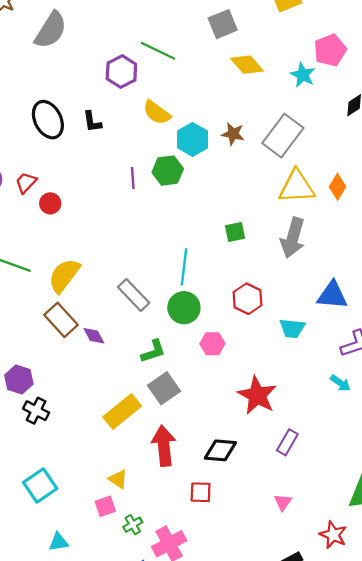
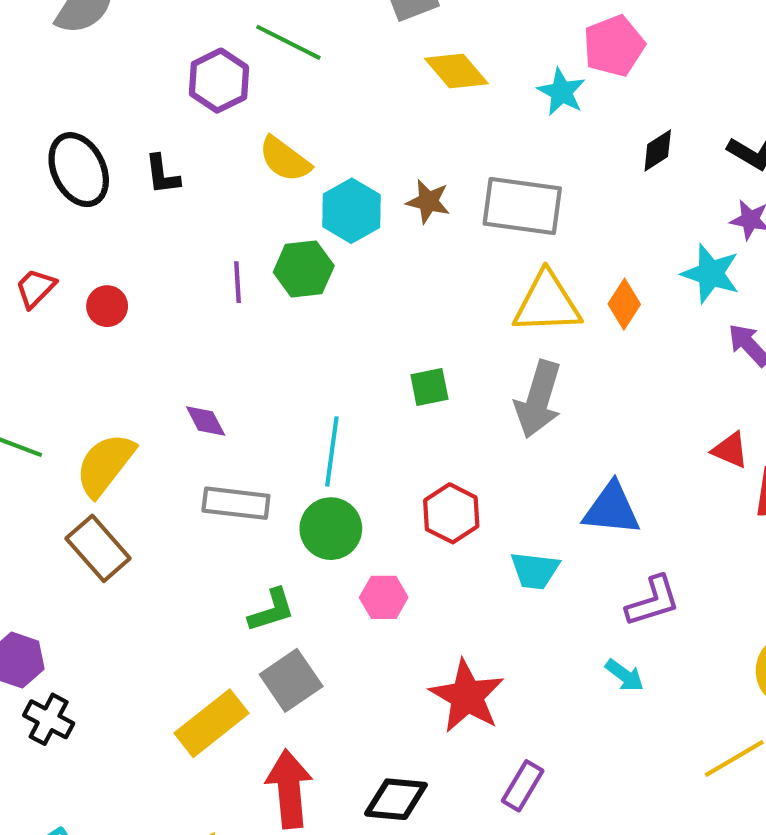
gray rectangle: (283, 136) -> (522, 206), turned 60
red circle: (50, 203) -> (107, 306), moved
gray rectangle: (134, 295) -> (236, 503), turned -40
purple diamond: (94, 336) -> (206, 421), moved

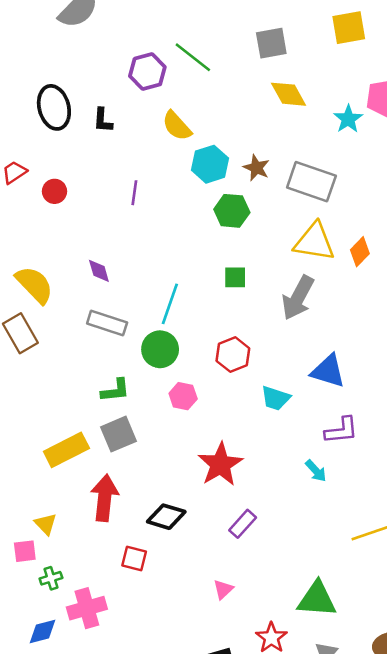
green hexagon: (304, 269) -> (232, 211), moved
yellow semicircle: (105, 465) -> (34, 285), turned 87

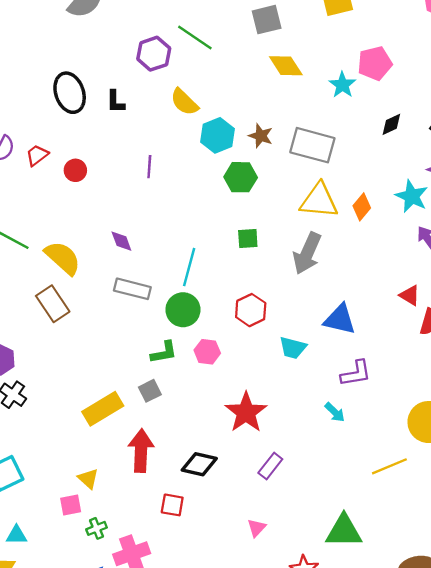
green L-shape: (115, 390) -> (164, 352), moved
gray square: (119, 434) -> (150, 391), size x0.7

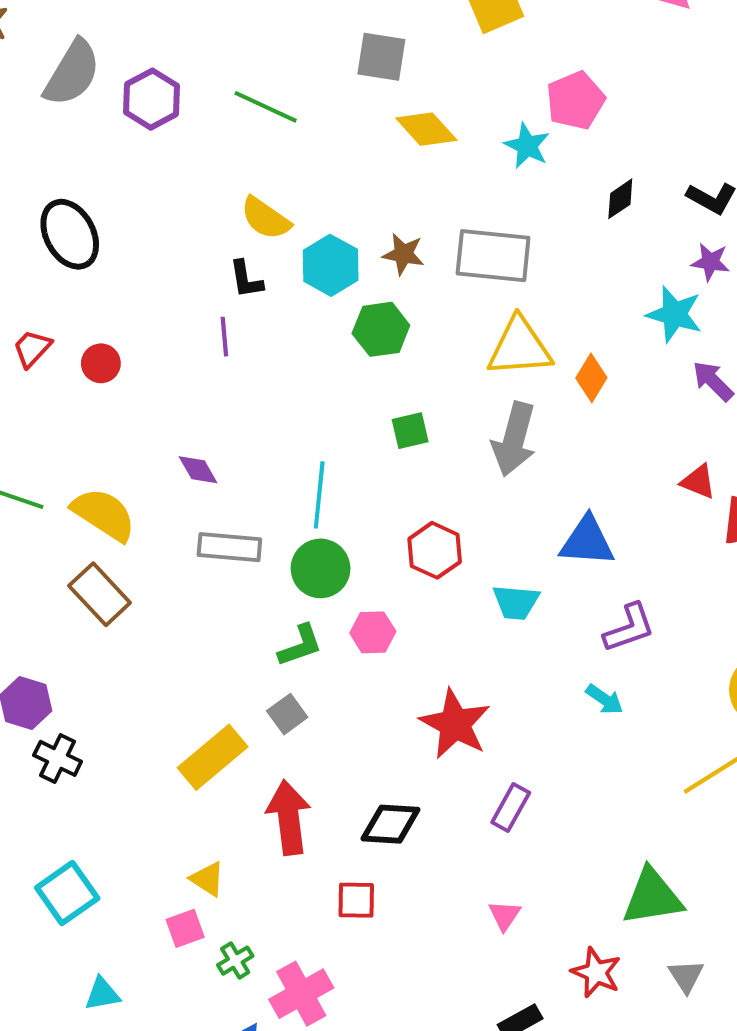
gray square: (267, 20) -> (381, 57), turned 32
purple hexagon: (154, 54) -> (152, 99), moved
black L-shape: (115, 102) -> (246, 279), moved
orange diamond: (362, 207) -> (591, 378), moved

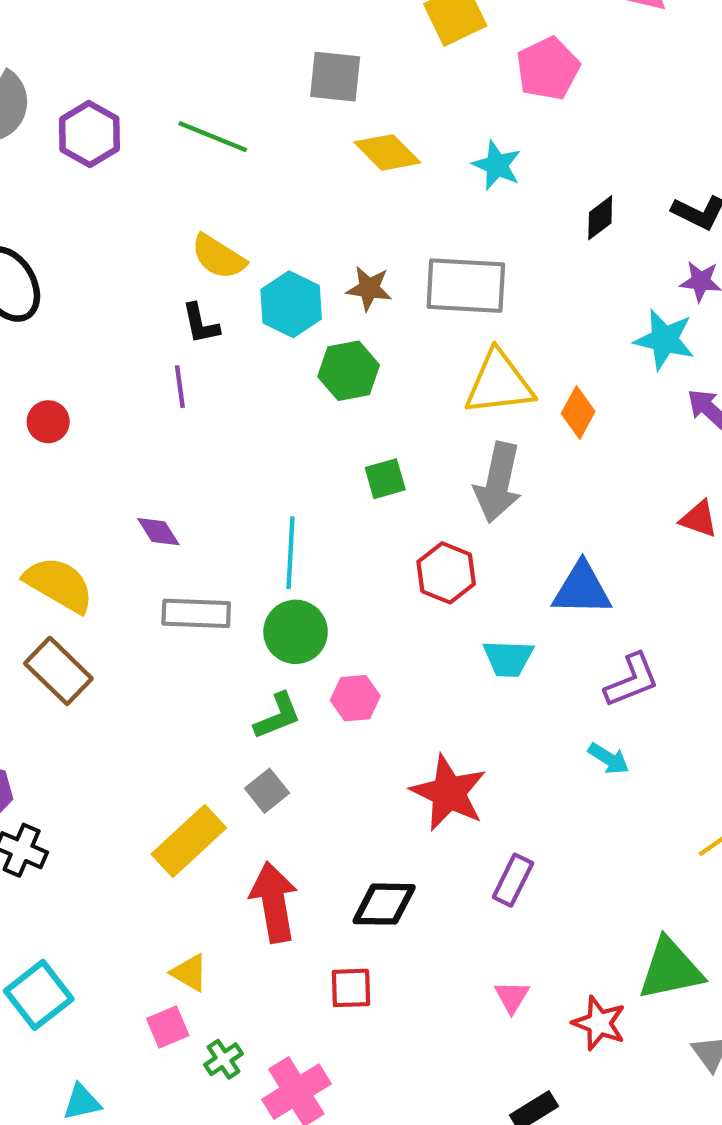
pink pentagon: (575, 100) -> (548, 69), moved
red hexagon: (435, 550) -> (446, 573), moved
red star: (596, 972) -> (599, 1023), moved

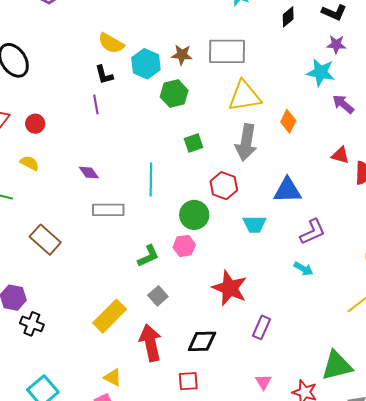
orange diamond: (578, 412) -> (288, 121), moved
yellow semicircle: (59, 585) -> (30, 163), moved, size x0.6
green circle: (296, 632) -> (194, 215), moved
gray square: (267, 791) -> (158, 296), moved

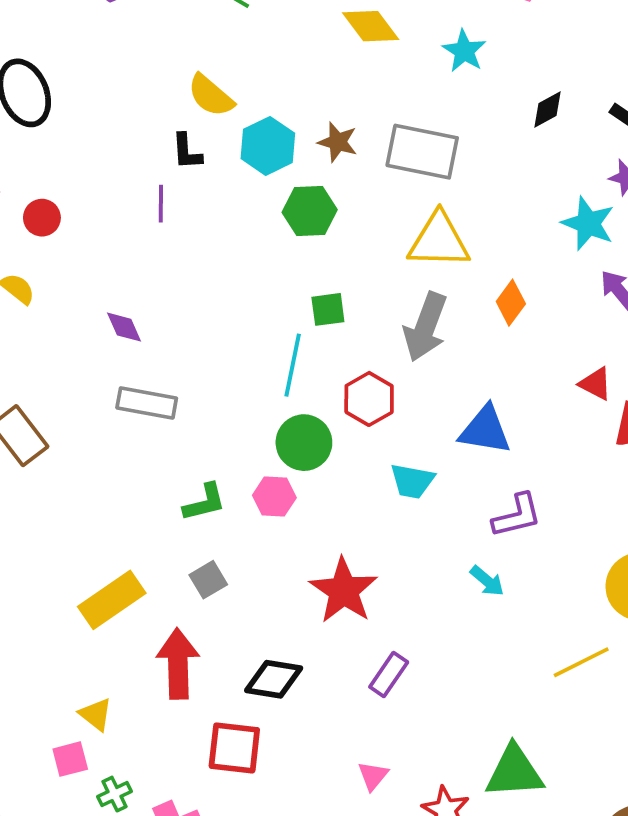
cyan line: (151, 180) -> (293, 365), moved
red square: (188, 381) -> (234, 748), size x1.4

